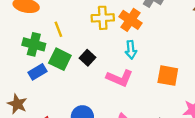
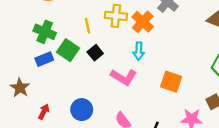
yellow line: (58, 29) -> (87, 26), moved

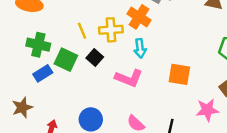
yellow cross: (116, 16) -> (111, 30), moved
brown star: (20, 88) -> (22, 107), turned 30

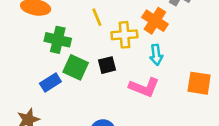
yellow line: (82, 31) -> (97, 17), moved
green cross: (38, 45) -> (58, 40), moved
black square: (95, 58) -> (107, 65), turned 35

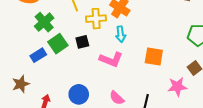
green cross: (58, 40) -> (44, 22), turned 36
green square: (76, 67) -> (58, 44), turned 30

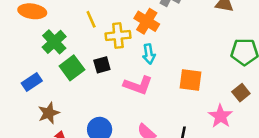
blue rectangle: (38, 55) -> (32, 82), moved
brown star: (21, 84) -> (49, 113), moved
pink star: (177, 87) -> (221, 116), turned -30

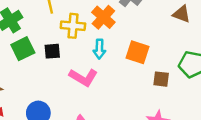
orange square: (190, 80) -> (137, 52), moved
brown square: (241, 93) -> (161, 79), moved, turned 35

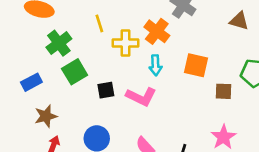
black square: (52, 51) -> (106, 90), moved

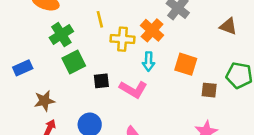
blue rectangle: (31, 82) -> (23, 68), moved

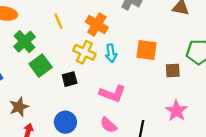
orange cross: (152, 30) -> (97, 25), moved
yellow cross: (123, 39) -> (84, 52), moved, turned 30
pink L-shape: (133, 89) -> (112, 94), moved

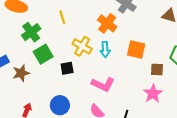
orange cross: (97, 25) -> (107, 23), moved
brown star: (19, 107) -> (21, 73), moved
pink star: (176, 111) -> (153, 94), moved

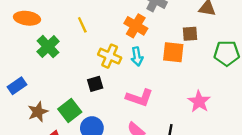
green square: (43, 54) -> (70, 110), moved
brown square: (157, 70) -> (190, 34), moved
brown star: (21, 73) -> (38, 112), moved

